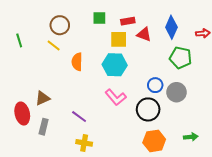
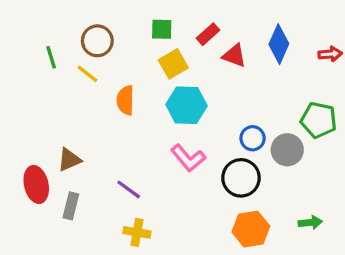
red rectangle: (128, 21) -> (208, 34), turned -32
yellow square: (119, 39) -> (173, 64), moved, turned -30
green line: (19, 40) -> (51, 57), moved
green pentagon: (181, 58) -> (319, 120), moved

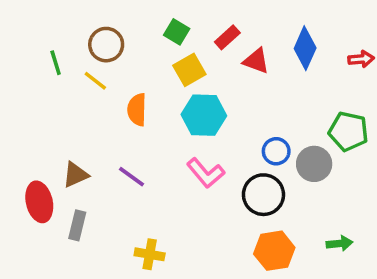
green square: (162, 29) -> (177, 32), turned 30
purple line: (129, 189) -> (131, 177), moved

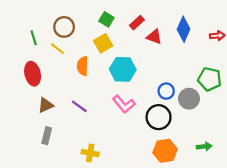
yellow square: (189, 70) -> (103, 43), moved
red ellipse: (39, 202) -> (33, 74), moved

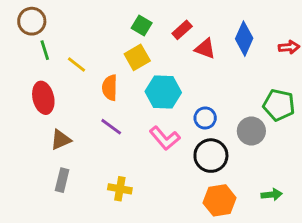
brown circle: (64, 27) -> (32, 21), moved
blue circle: (166, 91) -> (205, 118), moved
purple line: (79, 106) -> (111, 127), moved
yellow cross: (90, 153) -> (120, 189), moved

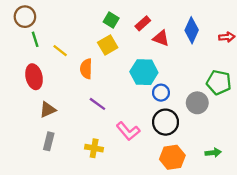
cyan hexagon: (163, 92) -> (144, 72), moved
purple line: (111, 127) -> (97, 104), moved
pink L-shape: (165, 138) -> (128, 131), moved

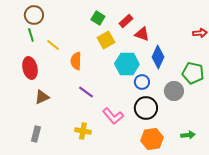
brown circle: (25, 17) -> (34, 15), moved
blue diamond: (192, 30) -> (158, 57), moved
yellow square: (108, 45) -> (106, 40), moved
gray rectangle: (49, 141) -> (36, 134), moved

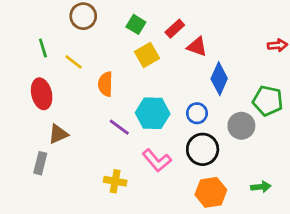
brown circle: (34, 15) -> (83, 16), moved
cyan hexagon: (127, 64) -> (153, 113), moved
gray rectangle: (36, 134) -> (40, 163), moved

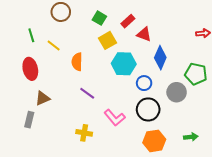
cyan hexagon: (153, 113) -> (124, 64), moved

